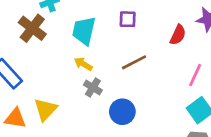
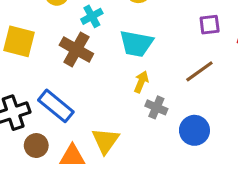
purple square: (128, 19) -> (210, 25), moved
cyan trapezoid: (84, 31) -> (136, 44), turned -84
yellow arrow: (83, 64) -> (141, 82), turned 90

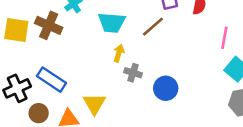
brown cross: (76, 49) -> (49, 25), moved
brown line: (199, 71) -> (153, 27), moved

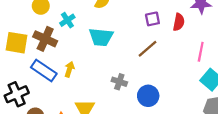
brown line: (153, 27) -> (148, 49), moved
yellow arrow: (119, 53) -> (69, 69), moved
blue rectangle: (51, 80) -> (44, 70), moved

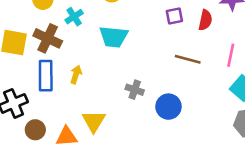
brown line: (148, 49) -> (188, 59), moved, turned 55
blue rectangle: (44, 70) -> (46, 76), turned 55

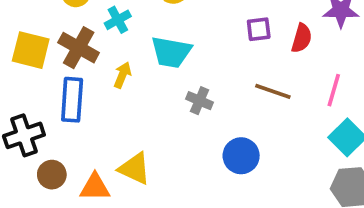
yellow arrow: (76, 75) -> (122, 75), moved
gray cross: (135, 90) -> (200, 101), moved
yellow triangle: (94, 121) -> (135, 169), turned -40

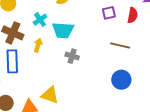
cyan cross: (118, 20) -> (40, 20), moved
gray cross: (200, 101) -> (72, 56), moved
blue circle: (241, 156) -> (121, 80), moved

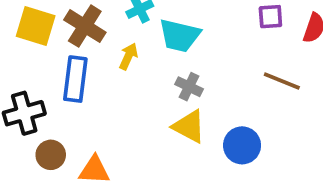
blue circle: (121, 80) -> (242, 145), moved
yellow triangle: (50, 95) -> (189, 126), moved

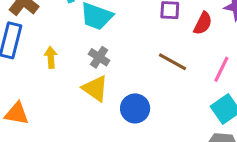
yellow arrow: (128, 56) -> (51, 57), moved, turned -36

